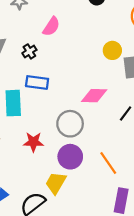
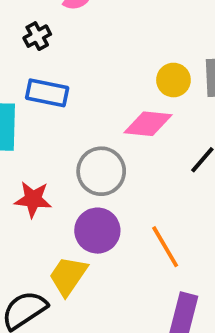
yellow circle: (112, 50) -> (173, 80), moved

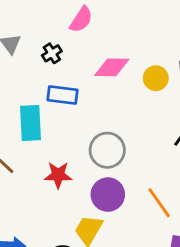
pink diamond: (148, 124) -> (112, 67), moved

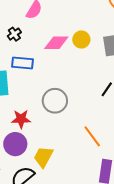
yellow circle: (156, 78) -> (81, 40), moved
purple circle: (108, 195) -> (15, 144), moved

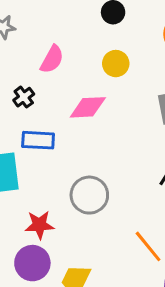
yellow circle: (81, 40) -> (116, 64), moved

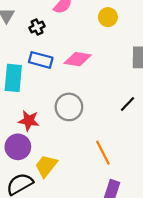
pink diamond: (88, 107) -> (78, 59), moved

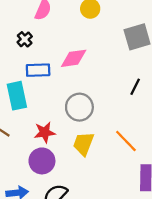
yellow trapezoid: (46, 166) -> (83, 144), moved

